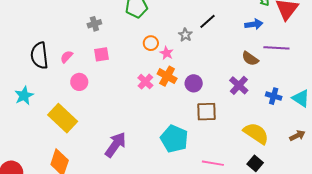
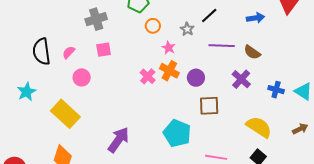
gray cross: (94, 24) -> (96, 19), size x1.5
orange circle: (151, 43) -> (153, 26), moved
purple line: (276, 48) -> (222, 46), moved

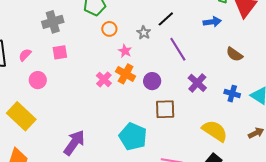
purple line: (222, 46) -> (178, 49), turned 55
brown semicircle: (252, 52) -> (234, 54), moved

